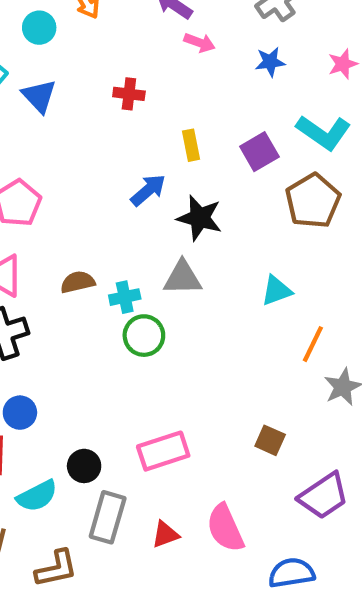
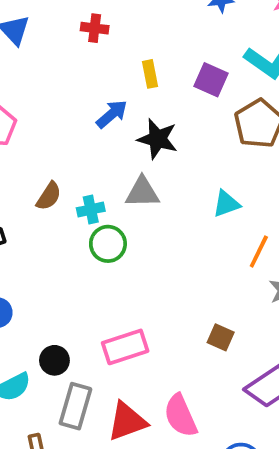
purple square: (259, 152) -> (211, 80), turned -36
brown semicircle: (78, 282) -> (49, 196), turned 136
red triangle: (165, 534) -> (127, 421), size x1.6

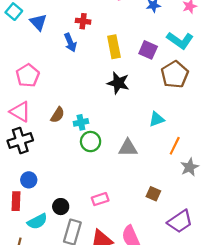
yellow rectangle: (150, 74) -> (114, 47), size x1.5
blue arrow: (112, 114) -> (70, 42), moved, turned 108
gray triangle: (142, 192) -> (128, 148), moved
pink rectangle: (125, 347) -> (100, 199), size x0.7

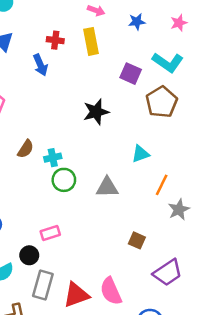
yellow rectangle: (114, 47) -> (91, 41), moved
black star: (118, 83) -> (96, 112), turned -30
pink rectangle: (100, 199) -> (50, 233), moved

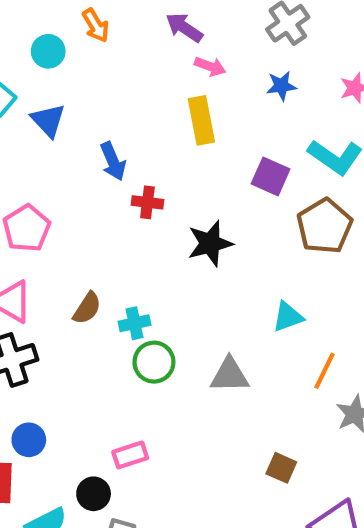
red cross: (55, 40) -> (147, 202), moved

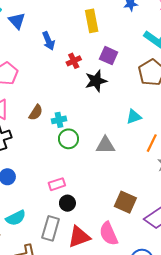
purple square: (271, 176) -> (109, 56), moved
red cross: (147, 202) -> (74, 61), moved, turned -32
brown square: (281, 468) -> (125, 202), moved, size x1.5
black circle: (94, 494) -> (67, 203), moved

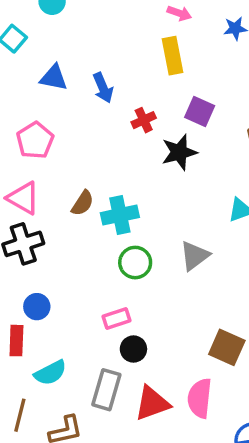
blue triangle: (17, 21) -> (54, 78), moved, turned -36
cyan cross: (59, 120) -> (120, 215), size x1.5
green circle: (68, 139) -> (135, 263), moved
gray triangle: (105, 145) -> (195, 256), turned -36
pink semicircle: (109, 234) -> (200, 398), turned 30

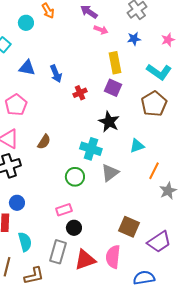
yellow rectangle: (172, 56) -> (115, 63), moved
black star: (179, 152) -> (109, 122), moved, turned -30
cyan cross: (120, 215) -> (91, 149), moved, turned 30
cyan semicircle: (50, 373) -> (25, 242), turned -78

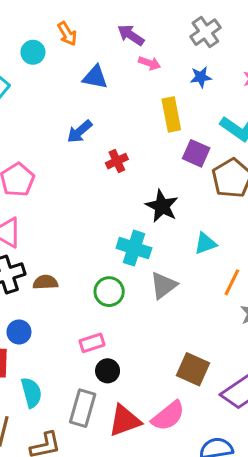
blue triangle: (27, 68) -> (95, 77), moved
blue arrow: (56, 74) -> (80, 132), turned 72
purple square: (113, 88) -> (196, 153), moved
brown semicircle: (44, 142) -> (45, 282), moved, turned -126
pink semicircle: (113, 257) -> (168, 416), turned -135

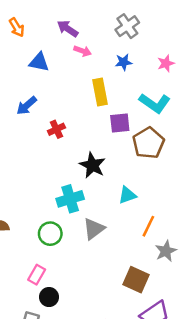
purple square: (196, 153) -> (120, 123), turned -30
cyan cross: (134, 248) -> (70, 199), turned -35
pink rectangle: (92, 343) -> (37, 275), turned -42
brown square: (193, 369) -> (136, 280), moved

